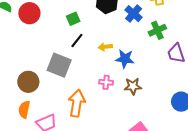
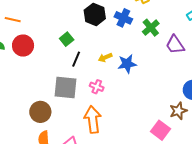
pink cross: (106, 82) -> (97, 87), moved, turned 32
brown star: (133, 86) -> (178, 111), moved

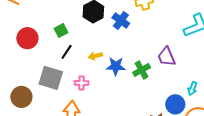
green cross: (151, 28) -> (142, 70), moved
red circle: (23, 46) -> (27, 38), moved
pink cross: (97, 87) -> (82, 83), turned -32

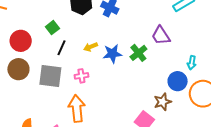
brown circle: (21, 97) -> (18, 69), moved

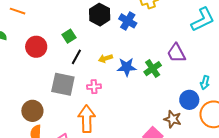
brown circle: (18, 69) -> (32, 111), moved
brown star: (163, 102) -> (173, 119), turned 30

